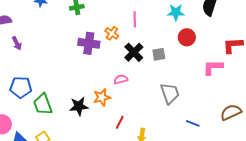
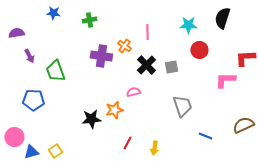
green trapezoid: (43, 104) -> (55, 71), moved
red line: (120, 122) -> (127, 143), moved

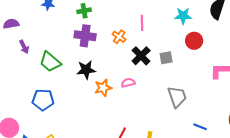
purple cross: (101, 56) -> (85, 36), moved
green trapezoid: (55, 71) -> (50, 62), turned -30
blue pentagon: (33, 100) -> (43, 100), moved
orange star: (114, 110) -> (103, 88), moved
black star: (91, 119) -> (86, 70), moved

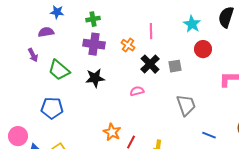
cyan star: (183, 16) -> (192, 24), turned 30
purple semicircle: (11, 24) -> (46, 32), moved
orange star: (103, 88) -> (112, 132), moved, turned -30

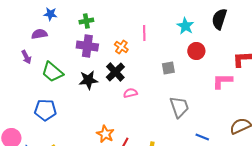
black cross: (150, 64) -> (115, 72), moved

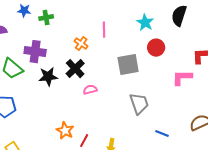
blue star: (50, 14) -> (24, 11), moved
purple cross: (87, 46) -> (35, 52), moved
gray square: (168, 68) -> (128, 65), size x1.6

